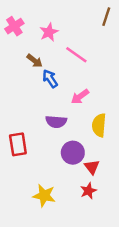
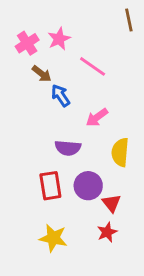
brown line: (106, 17) -> (129, 20), turned -30
pink cross: (14, 26) -> (27, 43), moved
red rectangle: (18, 144) -> (50, 186), moved

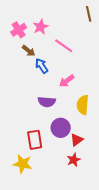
red rectangle: (50, 186) -> (35, 140), moved
red triangle: (111, 203) -> (77, 140), turned 32
yellow star: (53, 238) -> (23, 164), moved

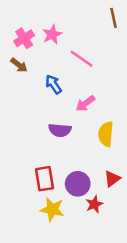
brown arrow: (29, 51) -> (19, 65), moved
purple circle: (61, 128) -> (78, 184), moved
red triangle: (77, 140) -> (112, 179), moved
yellow star: (23, 164) -> (52, 209), moved

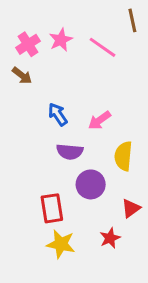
pink line: (82, 59) -> (103, 47), moved
blue arrow: (53, 84) -> (58, 114), moved
purple circle: (78, 184) -> (91, 184), moved

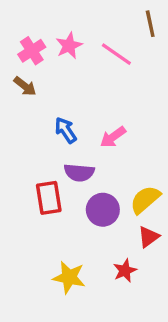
yellow semicircle: (123, 156) -> (145, 200), moved, turned 44
red rectangle: (52, 208) -> (49, 198), moved

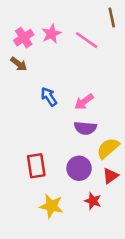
purple semicircle: (79, 173) -> (85, 128), moved
red rectangle: (49, 198) -> (36, 166), moved
purple circle: (103, 210) -> (79, 168), moved
red star: (125, 271) -> (93, 201), turned -30

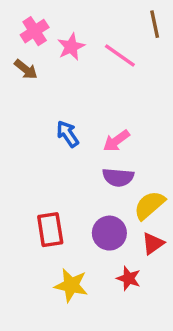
pink cross: (24, 38) -> (35, 31), moved
brown arrow: (19, 64) -> (26, 69), moved

